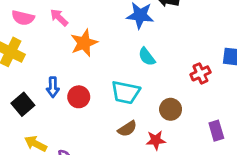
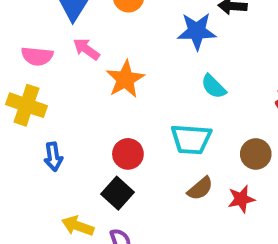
blue arrow: (53, 87) -> (53, 157), moved
black square: (23, 104) -> (118, 193), moved

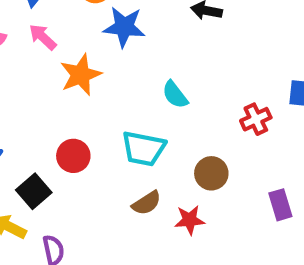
blue star: (197, 31) -> (124, 27), moved
black square: (118, 193) -> (34, 191), moved

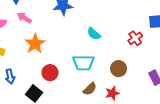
orange star: (81, 75) -> (35, 44), moved

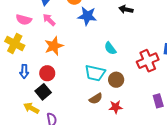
red cross: (135, 38) -> (148, 61), size x1.5
brown circle: (119, 69) -> (116, 80), moved
red circle: (50, 73) -> (47, 73), moved

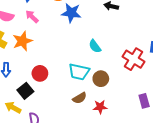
orange star: (54, 46) -> (22, 41), moved
red cross: (148, 61) -> (133, 59), turned -35
red circle: (47, 73) -> (40, 73), moved

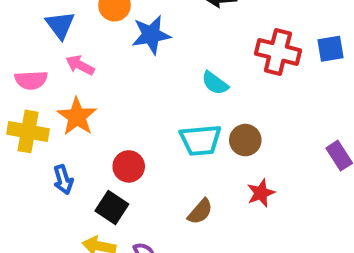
red cross: (133, 59) -> (278, 52), moved
brown semicircle: (80, 98) -> (200, 212), moved

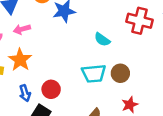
pink arrow: (80, 65) -> (22, 29), turned -42
blue arrow: (63, 180) -> (25, 93), moved

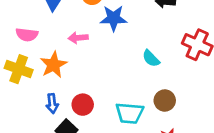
pink arrow: (22, 29) -> (78, 38), moved
cyan trapezoid: (94, 73) -> (130, 113), moved

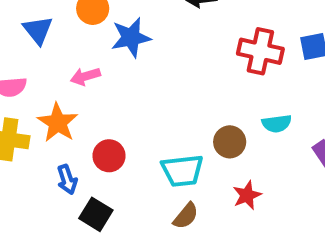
cyan semicircle: (151, 58) -> (277, 124), moved, turned -42
red circle: (83, 105) -> (109, 156), moved

